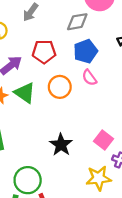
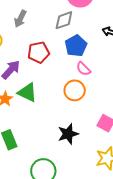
orange circle: (60, 87) -> (75, 90), moved
black star: (61, 145) -> (68, 134), turned 30

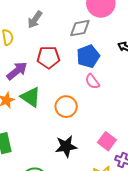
orange circle: (75, 90) -> (66, 107), moved

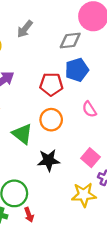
red pentagon: (48, 57) -> (51, 84), moved
pink semicircle: (92, 81) -> (89, 109), moved
green triangle: (31, 97) -> (22, 134), moved

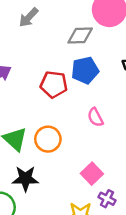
orange circle: (51, 120) -> (48, 139), moved
black star: (49, 160) -> (25, 179), moved

